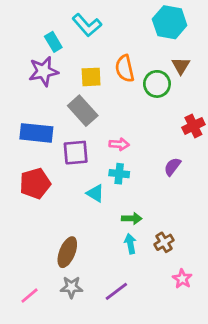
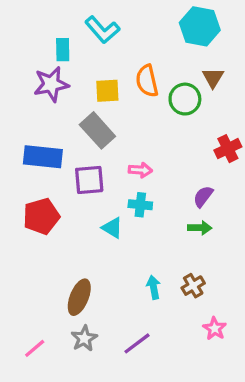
cyan rectangle: (53, 42) -> (63, 50), turned 30
green arrow: (132, 218) -> (200, 228), moved
gray star: (71, 287) -> (84, 338), turned -30

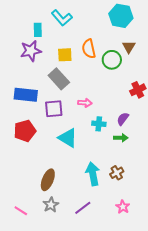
cyan cross: (140, 205) -> (99, 124), moved
cyan triangle: (112, 228) -> (68, 138), size x1.5
cyan arrow: (154, 287) -> (93, 174), size x1.6
pink star: (215, 329) -> (123, 207), moved
pink line: (35, 348) -> (21, 211), turned 72

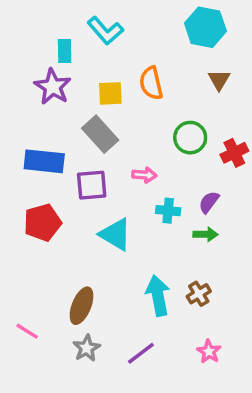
purple star: (31, 51) -> (53, 87), turned -30
green circle: (112, 60) -> (190, 138), moved
pink line: (21, 211) -> (27, 331), moved

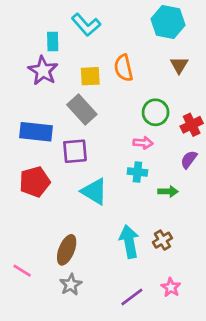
pink arrow: (144, 175) -> (143, 143), moved
purple semicircle: (209, 202) -> (189, 160), moved
purple line: (141, 353) -> (132, 297), moved

